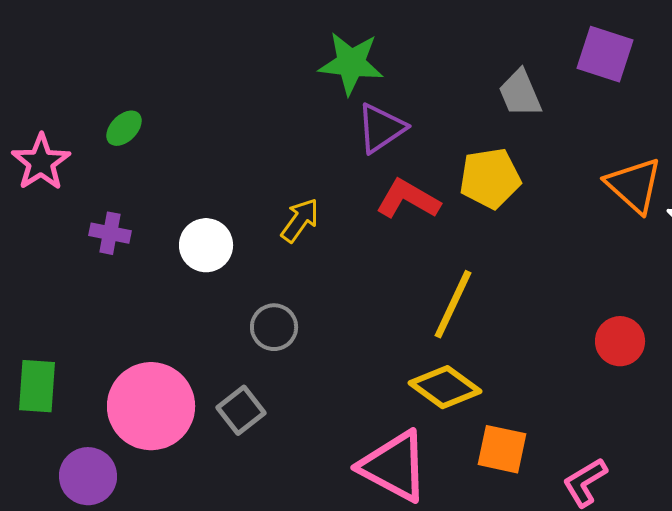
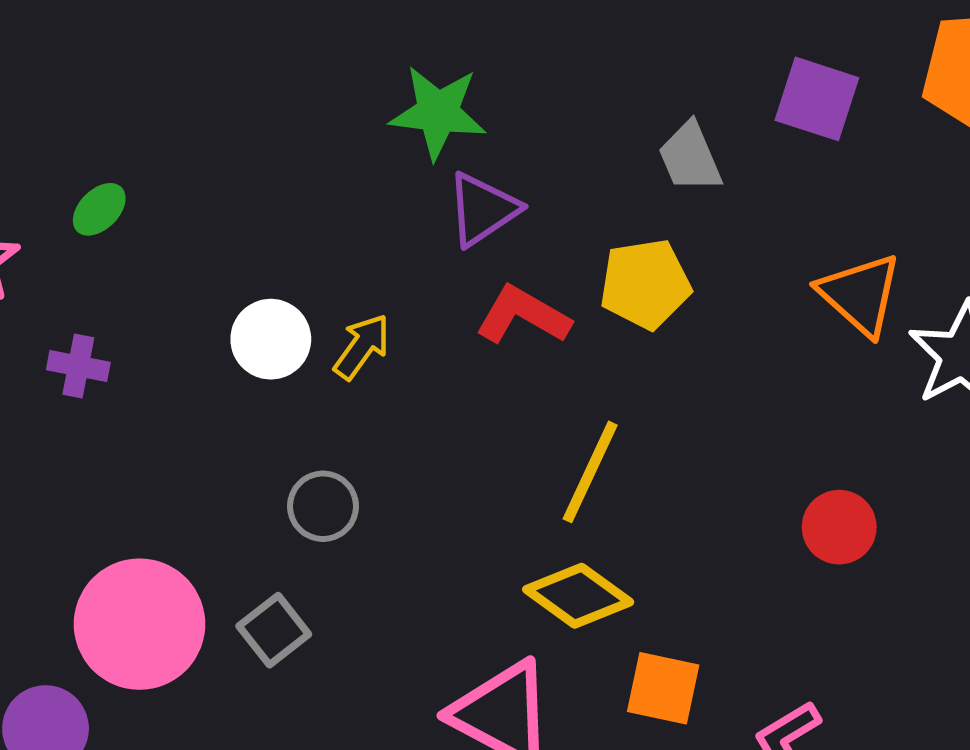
white circle: (206, 245) -> (271, 339), moved

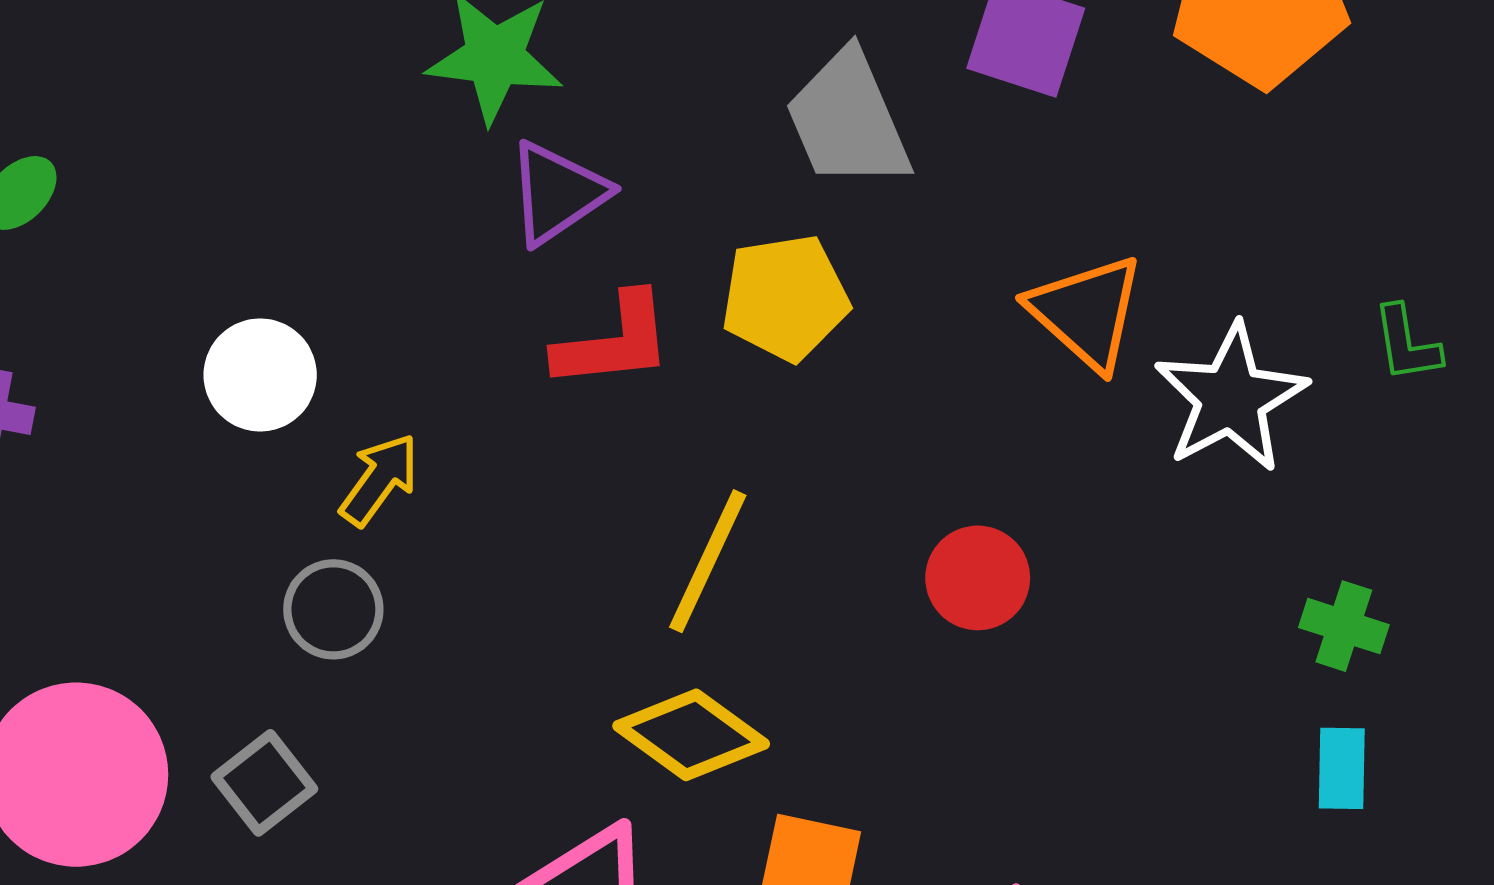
gray trapezoid: (690, 157) -> (848, 120), size x1.4
red L-shape: (523, 315) -> (614, 342), turned 144
yellow arrow: (362, 347) -> (379, 480), moved
red circle: (839, 527) -> (978, 578), moved

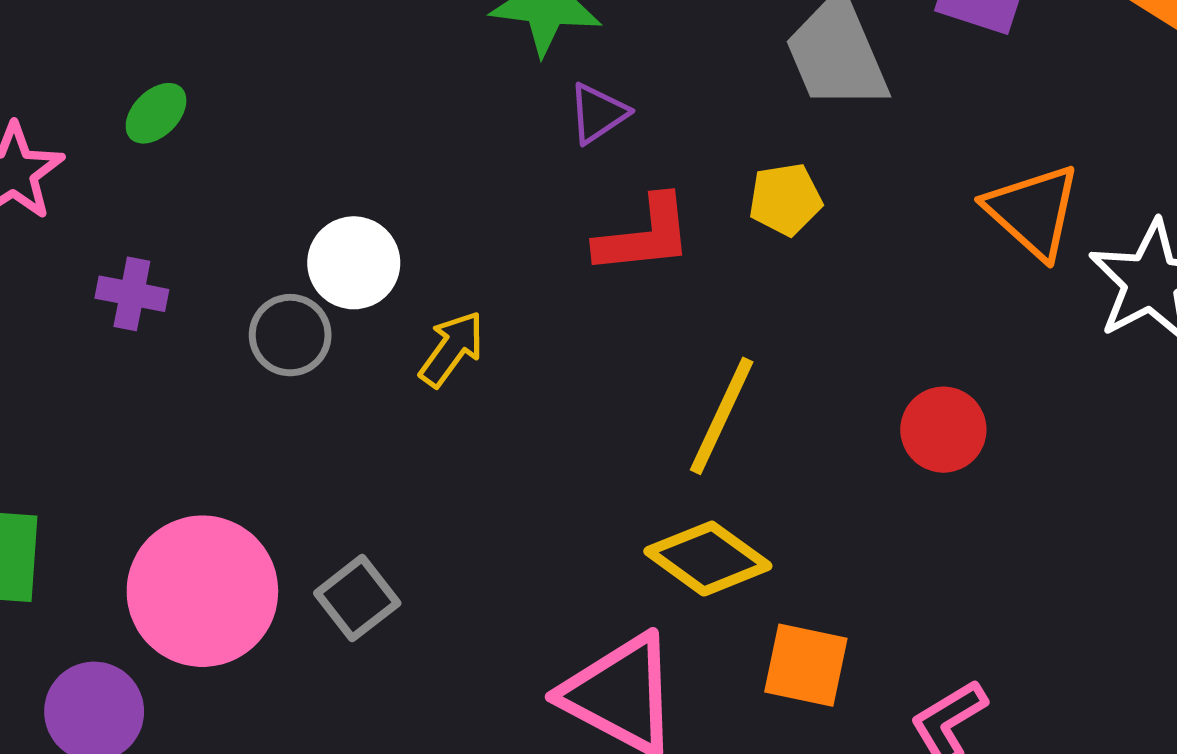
purple triangle: (557, 193) -> (598, 113), size x0.7
yellow pentagon: (785, 298) -> (785, 199), size x0.7
gray circle: (333, 609) -> (290, 335), moved

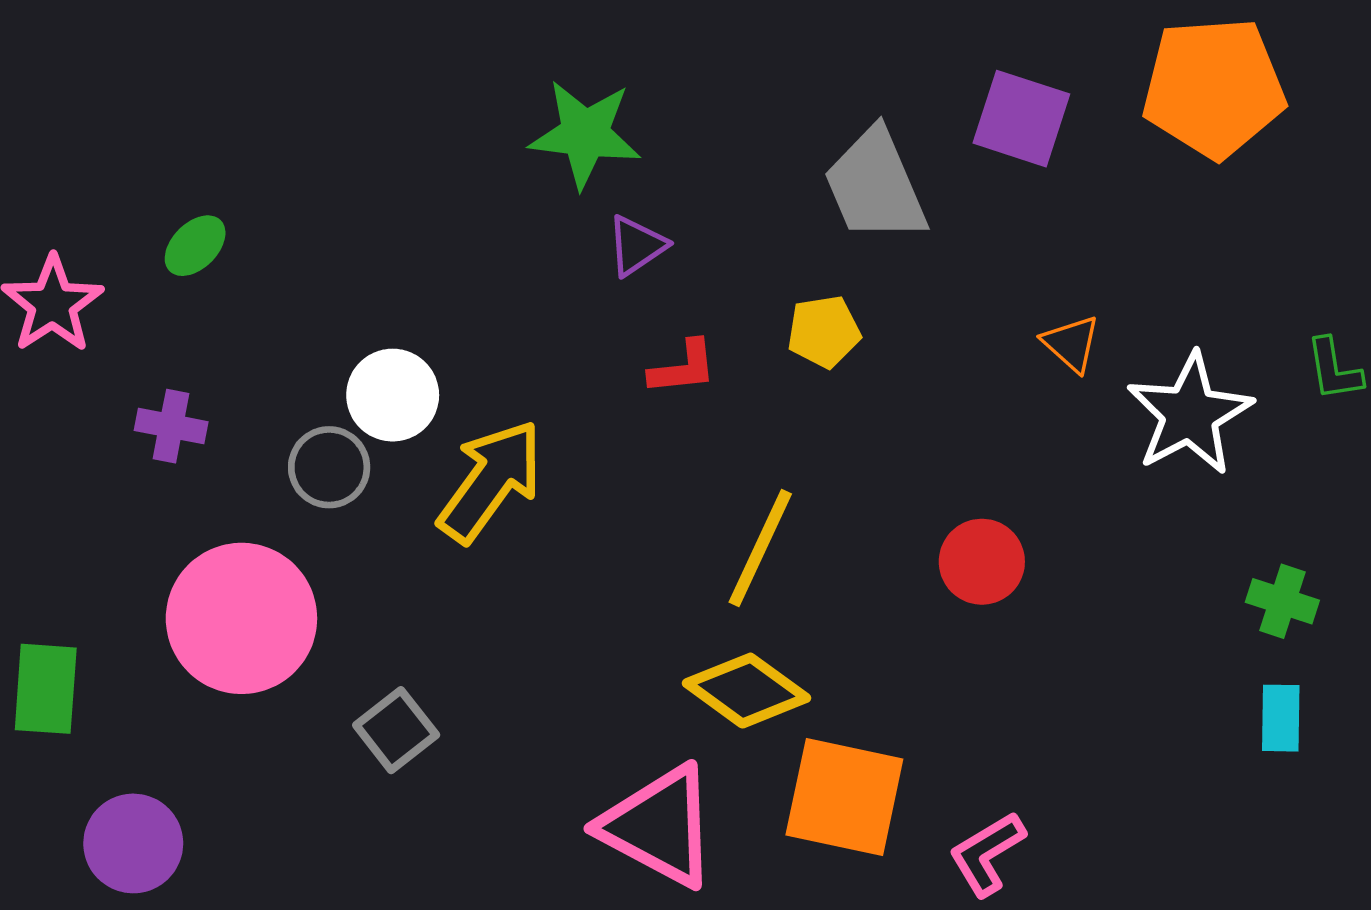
orange triangle: (1033, 211) -> (1071, 344), size x0.6
red L-shape: (644, 235) -> (683, 368), size x0.7
yellow arrow: (452, 349) -> (491, 481), size x1.6
pink circle: (202, 591) -> (241, 618), moved
orange square: (806, 665) -> (844, 797), size x1.4

